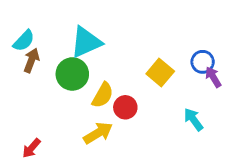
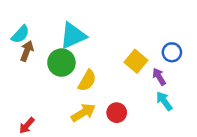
purple arrow: (213, 77) -> (159, 77), moved
red circle: (125, 107) -> (117, 113), moved

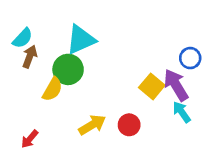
yellow square: (136, 61) -> (152, 86), moved
purple arrow: (159, 77) -> (176, 85), size x1.6
yellow semicircle: (87, 81) -> (52, 89), moved

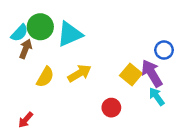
green circle: (68, 69) -> (40, 27), moved
yellow arrow: (92, 125) -> (79, 73), moved

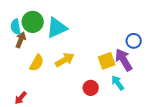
cyan semicircle: (19, 33) -> (16, 27), turned 126
yellow square: (131, 75) -> (107, 61), turned 30
cyan arrow: (157, 97) -> (118, 83), moved

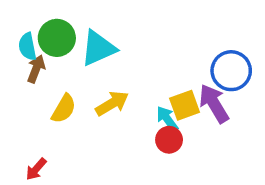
blue circle: (134, 41) -> (231, 71), size x1.5
cyan arrow: (118, 83) -> (167, 119), moved
red circle: (91, 88) -> (169, 140), moved

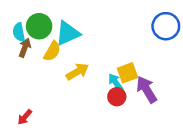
blue circle: (231, 71) -> (166, 26), moved
purple arrow: (214, 103) -> (147, 90), moved
yellow semicircle: (64, 109) -> (52, 51), moved

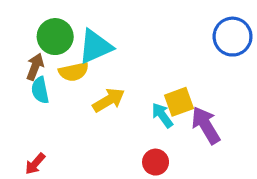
cyan semicircle: (19, 32) -> (40, 90), moved
yellow semicircle: (52, 51) -> (74, 72), turned 48
red circle: (117, 97) -> (156, 162), moved

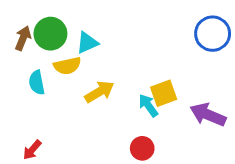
cyan triangle: (95, 47) -> (87, 43), size x0.7
brown arrow: (35, 67) -> (23, 38), moved
purple arrow: (206, 125) -> (208, 115), moved, turned -36

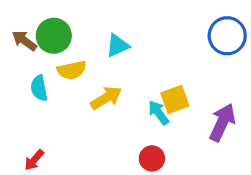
brown arrow: (23, 38) -> (24, 41), turned -75
cyan triangle: (87, 43) -> (118, 46), moved
purple arrow: (208, 115) -> (222, 122), turned 92

